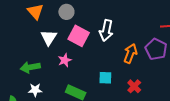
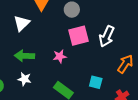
pink square: (79, 36) -> (79, 36), turned 35
white triangle: (49, 38) -> (22, 23), moved

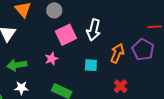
cyan square: (96, 82) -> (91, 65), moved

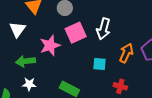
pink star: (51, 59) -> (50, 45), moved, size x1.5
red cross: (120, 86) -> (120, 86), moved, turned -32

